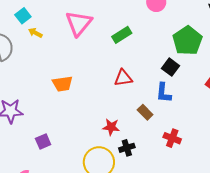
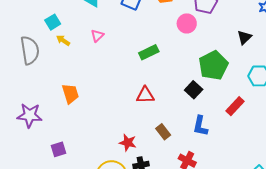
pink triangle: (79, 23) -> (97, 36), moved, size x0.5
orange trapezoid: (62, 84) -> (70, 94), moved, turned -105
blue L-shape: (164, 93) -> (200, 126), moved

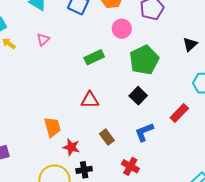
pink circle: (187, 23) -> (122, 29), moved
green pentagon: (213, 65) -> (144, 60), moved
orange trapezoid: (70, 94) -> (52, 127), moved
blue L-shape: (200, 126) -> (144, 132), turned 55

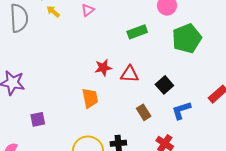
black square: (138, 96) -> (164, 85), moved
red star: (71, 147) -> (103, 68), moved, turned -30

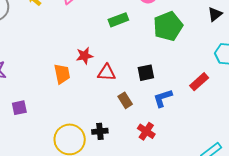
red triangle: (130, 74) -> (107, 73), moved
black square: (164, 85) -> (146, 73), turned 30
orange trapezoid: (90, 98) -> (62, 74), moved

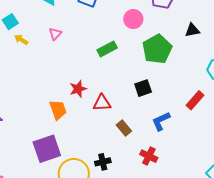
black triangle: (215, 14) -> (192, 30), moved, turned 35
black square: (146, 73) -> (143, 88), moved
purple square: (19, 108) -> (47, 149), moved, size x1.8

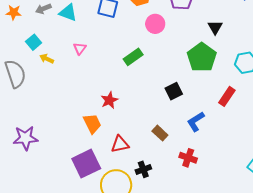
black triangle: (192, 30) -> (215, 27), turned -42
green pentagon: (157, 49) -> (202, 57), moved
red triangle: (102, 103) -> (120, 144), moved

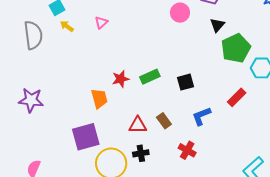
black triangle: (215, 27) -> (217, 25), moved
green rectangle: (133, 57) -> (150, 77), moved
green pentagon: (202, 57) -> (236, 48), moved
red triangle: (120, 144) -> (138, 125), moved

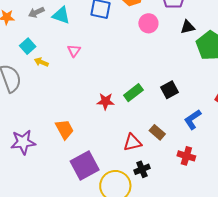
black triangle: (217, 25) -> (188, 27), turned 49
red star: (121, 79) -> (106, 101), turned 30
orange trapezoid: (99, 99) -> (64, 129), moved

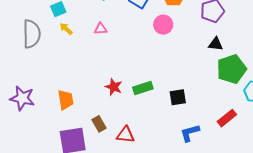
pink circle: (148, 23) -> (163, 25), moved
pink triangle: (74, 51) -> (101, 29), turned 32
brown rectangle: (157, 132) -> (99, 124), moved

